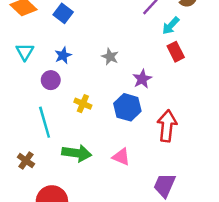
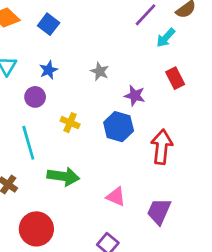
red rectangle: (176, 52) -> (175, 78), moved
purple star: (142, 79) -> (135, 96), turned -30
pink triangle: (121, 157) -> (116, 197), moved

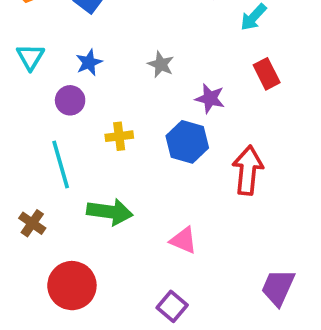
yellow cross: (70, 123) -> (119, 136), turned -30
purple trapezoid: (159, 211) -> (278, 287), moved

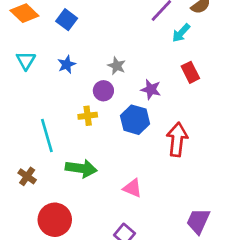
purple circle: (70, 100) -> (103, 91), moved

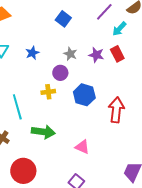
blue square: (67, 20) -> (63, 19), moved
red rectangle: (190, 72) -> (117, 54), moved
purple star: (151, 89) -> (96, 55), moved

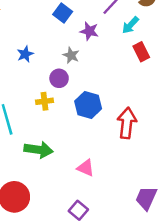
red rectangle: (117, 54) -> (141, 52), moved
purple star: (96, 55) -> (89, 31), moved

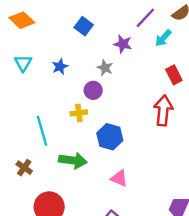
blue square: (63, 13) -> (84, 26), moved
red rectangle: (141, 52) -> (174, 75), moved
blue hexagon: (88, 105) -> (110, 137), moved
red arrow: (127, 123) -> (163, 111), moved

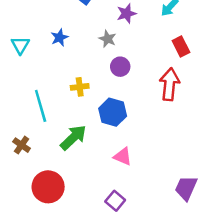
purple star: (123, 44) -> (127, 14), turned -30
cyan triangle: (23, 63) -> (20, 45), moved
purple circle: (93, 90) -> (120, 67), moved
green arrow: (73, 160) -> (73, 137), turned -52

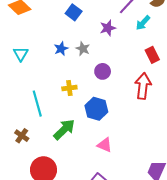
blue star: (59, 38) -> (61, 49), moved
gray star: (108, 39) -> (83, 49), moved

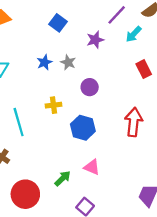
red arrow: (143, 86) -> (134, 122), moved
green arrow: (64, 129) -> (63, 178), moved, size x0.7

